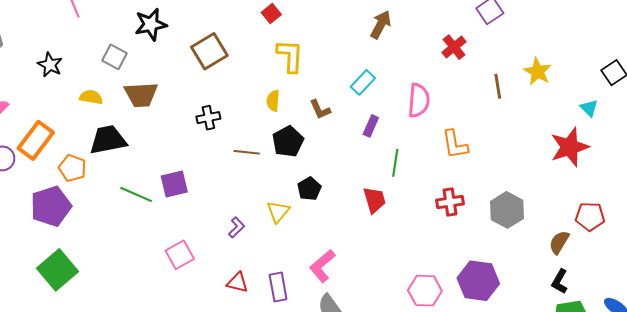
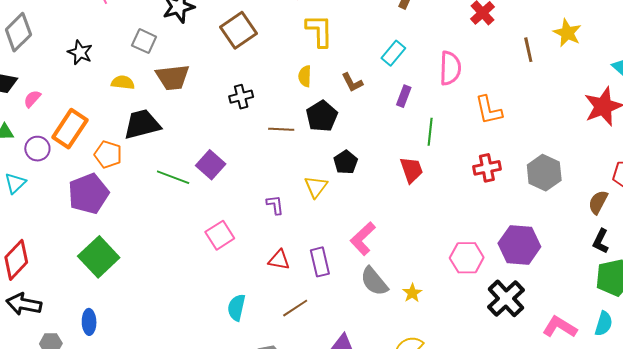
purple square: (174, 184) -> (211, 165), turned -32
purple L-shape: (236, 228) -> (275, 205), turned -50

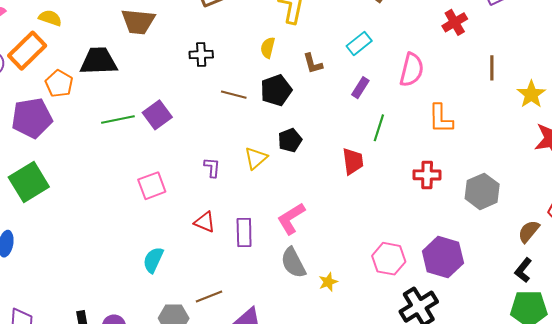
yellow star: (567, 33) -> (531, 94), moved
yellow semicircle: (123, 83) -> (50, 18), moved
green line: (173, 177) -> (118, 119), turned -44
brown line: (295, 308) -> (209, 296), moved

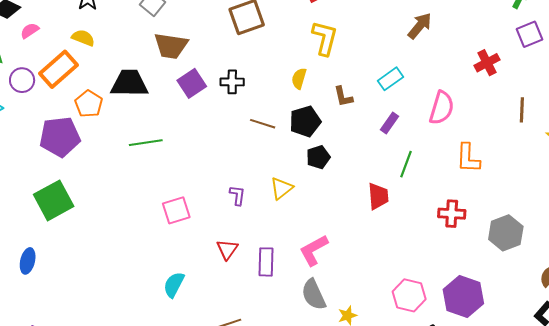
purple square: (157, 115) -> (192, 83), moved
black pentagon: (290, 140) -> (318, 157), moved
red triangle: (205, 222) -> (227, 249), turned 40

